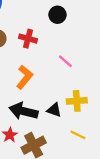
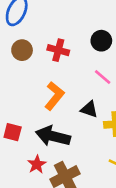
black circle: (57, 15) -> (101, 41), moved
black triangle: (54, 110) -> (89, 109), moved

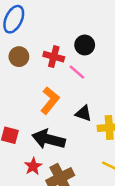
black circle: (101, 41) -> (85, 45), moved
pink line: (103, 77) -> (77, 72), moved

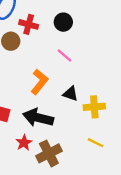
black circle: (85, 45) -> (63, 22), moved
red cross: (54, 57) -> (29, 24), moved

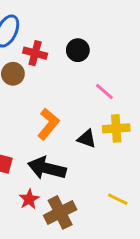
pink line: (64, 56) -> (104, 91), moved
yellow cross: (94, 107) -> (116, 128), moved

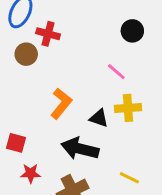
black circle: (78, 50) -> (132, 31), moved
black arrow: (47, 168) -> (80, 149), moved
red star: (29, 199) -> (31, 173), moved, turned 30

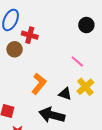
black circle: (132, 31) -> (86, 25), moved
yellow cross: (128, 108) -> (85, 87), turned -36

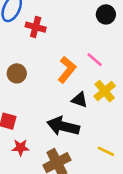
brown circle: (15, 49) -> (17, 73), moved
orange L-shape: (39, 84) -> (67, 70), moved

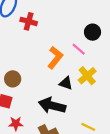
black circle: (106, 14) -> (93, 32), moved
brown circle: (17, 73) -> (13, 79), moved

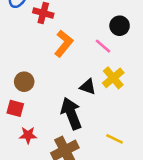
orange L-shape: (55, 58) -> (64, 44), moved
black arrow: (52, 106) -> (71, 113), turned 55

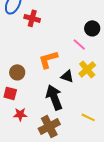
orange L-shape: (64, 44) -> (48, 59), moved, turned -145

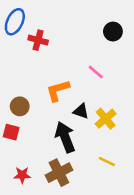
black circle: (92, 28) -> (113, 32), moved
yellow cross: (87, 69) -> (106, 119), moved
red star: (20, 114) -> (22, 175), moved

